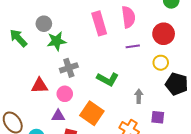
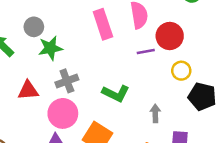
red circle: (164, 34) -> (170, 36), moved
red triangle: (39, 86) -> (28, 90), moved
pink circle: (65, 94) -> (63, 113), size x1.5

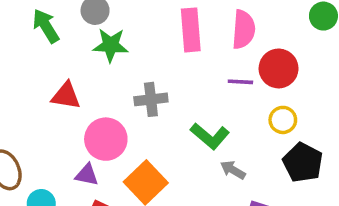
gray cross: (67, 81) -> (151, 99), moved
green L-shape: (116, 93) -> (210, 136), moved
gray arrow: (155, 113) -> (233, 170), turned -72

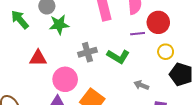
green L-shape: (210, 136) -> (118, 56), moved

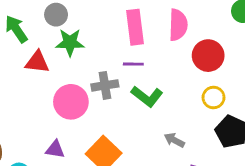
purple line: (138, 34) -> (133, 64), moved
red triangle: (38, 58) -> (37, 62), moved
pink circle: (65, 79) -> (71, 102), moved

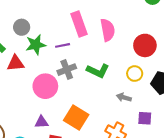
pink semicircle: (178, 25) -> (108, 30), moved
red circle: (208, 56) -> (145, 45), moved
purple line: (133, 64) -> (63, 45), moved
yellow circle: (214, 98) -> (135, 74), moved

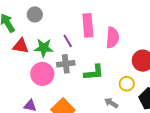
green star: (36, 45) -> (44, 48), moved
purple line: (63, 45) -> (68, 41), turned 56
green L-shape: (98, 71) -> (94, 72), turned -45

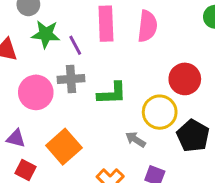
pink semicircle: (112, 38) -> (147, 26), moved
green star: (44, 48) -> (46, 34), moved
yellow circle: (127, 84) -> (160, 112), size x1.5

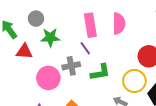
purple line: (75, 45) -> (85, 48), moved

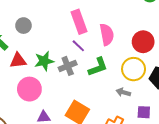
pink semicircle: (119, 23) -> (107, 34), moved
green star: (50, 37) -> (44, 61), moved
pink circle: (48, 78) -> (29, 89), moved

